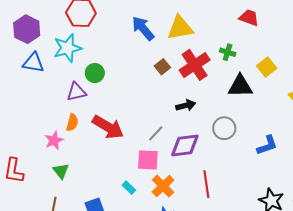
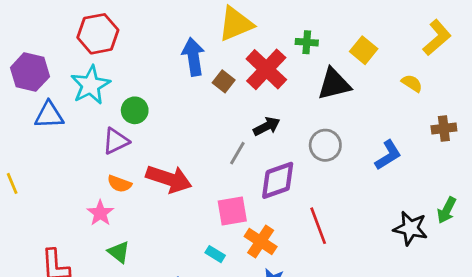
blue arrow: (143, 28) -> (193, 57), moved, turned 44
orange semicircle: (72, 123) -> (119, 184), turned 108
gray line: (156, 133) -> (237, 153), moved

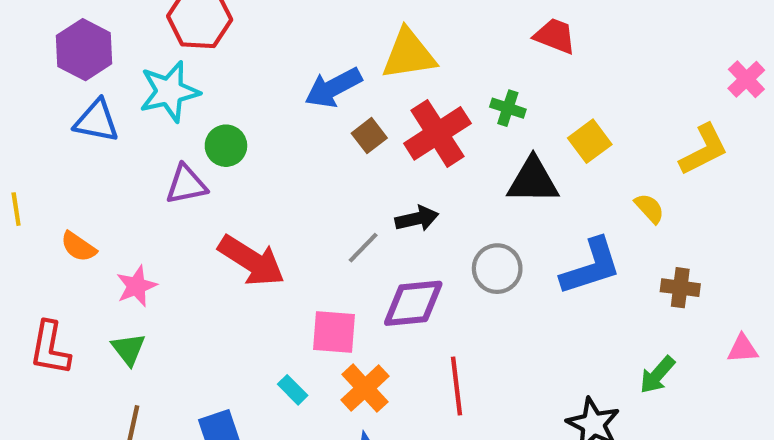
blue arrow: (193, 57) -> (333, 88), turned -123
blue L-shape: (388, 155) -> (591, 267), moved, size x1.4
orange semicircle: (119, 184) -> (78, 247), moved
green arrow: (447, 210) -> (657, 375), moved
green triangle: (119, 252) -> (128, 349), moved

